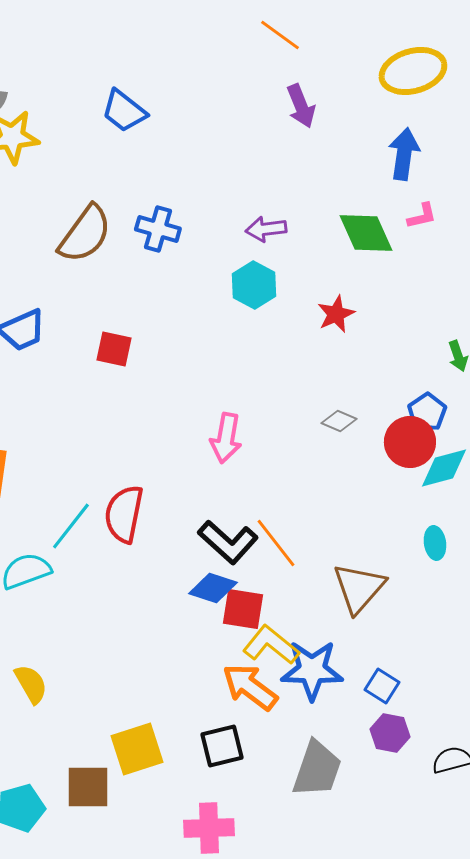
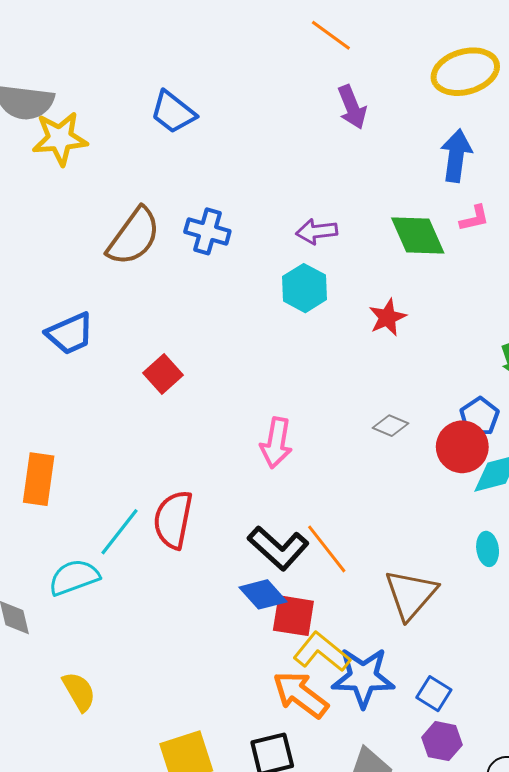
red square: (114, 349) -> (163, 374), moved, turned 36
blue diamond: (213, 588) -> (263, 594), turned 30

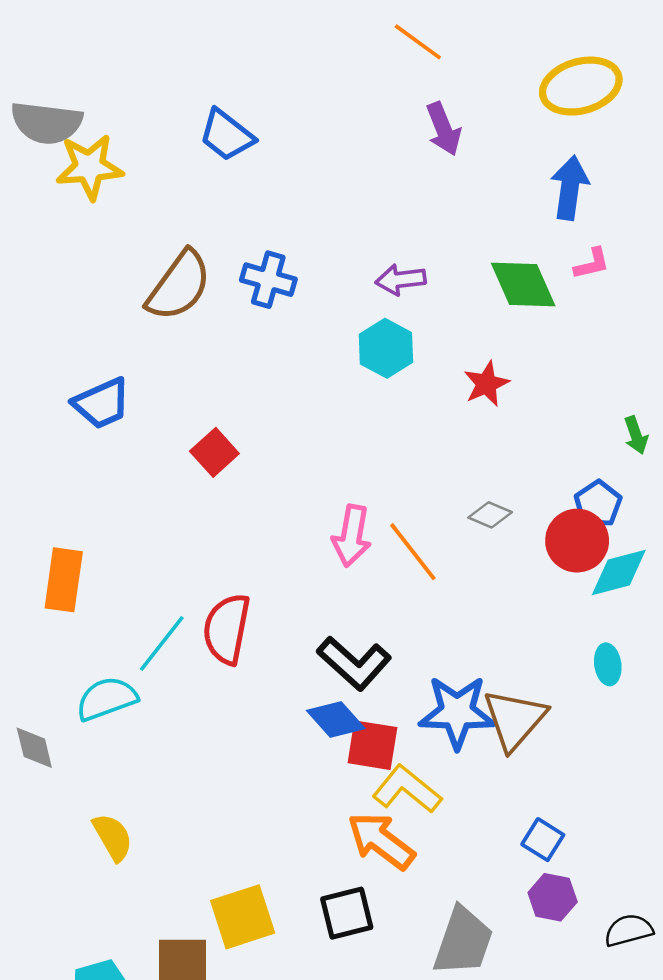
orange line: (327, 549) -> (413, 552), moved
blue star: (363, 677) -> (457, 712), moved

